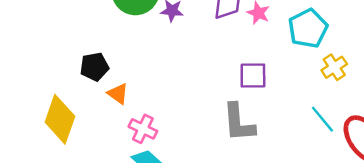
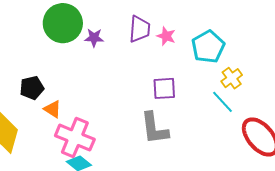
cyan line: (322, 119) -> (222, 102), moved
pink cross: (143, 129) -> (75, 138), size x1.6

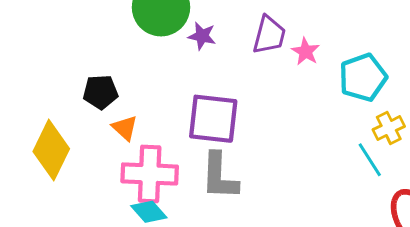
purple square: (164, 88) -> (213, 119), moved, size x1.5
gray L-shape: (154, 128) -> (219, 176), moved
pink cross: (75, 138) -> (150, 174), turned -30

